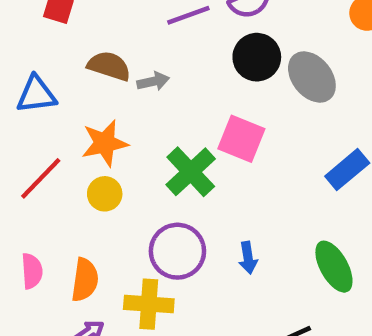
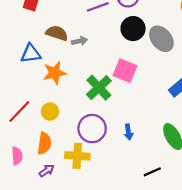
blue triangle: (36, 95) -> (31, 54), moved
red line: (41, 178) -> (19, 112), moved
yellow circle: (105, 194) -> (50, 112), moved
pink semicircle: (32, 271) -> (17, 156), moved

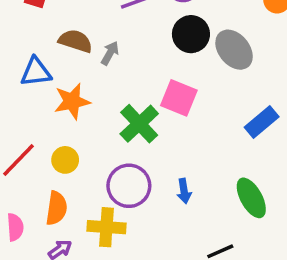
gray arrow: (80, 41) -> (110, 53), turned -49

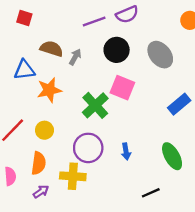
black circle: (191, 34) -> (117, 50), moved

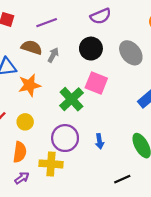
purple line: (94, 22) -> (47, 23), moved

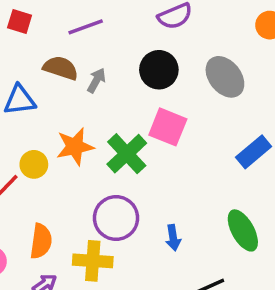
orange star: (29, 85) -> (75, 147), moved
yellow circle: (25, 122) -> (34, 164), moved
blue arrow: (100, 141) -> (173, 238), moved

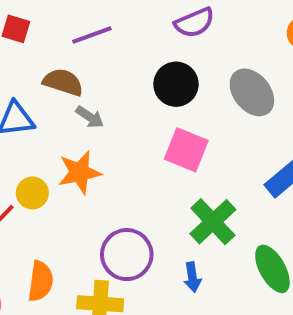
gray arrow: (96, 80) -> (90, 117), moved, turned 95
green cross: (127, 154) -> (213, 222), moved

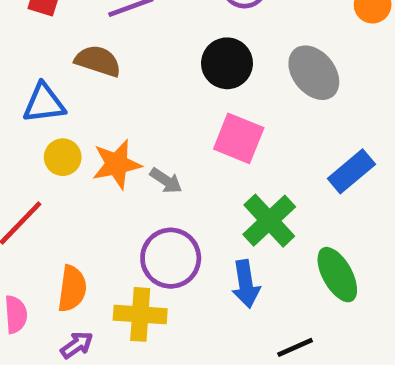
gray arrow: (90, 117) -> (166, 181), moved
yellow circle: (32, 193) -> (63, 157), moved
blue arrow: (192, 277) -> (246, 284), size x1.4

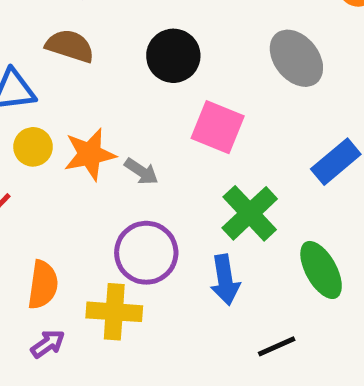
black circle: (227, 63) -> (173, 56), moved

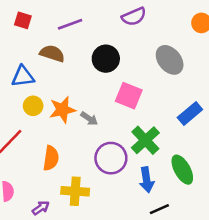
purple circle: (146, 253) -> (111, 158), moved
blue arrow: (225, 280) -> (147, 180), moved
orange semicircle: (43, 285) -> (51, 158), moved

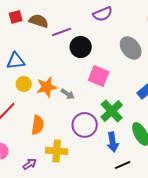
red square: (23, 20) -> (16, 17), turned -32
purple line: (70, 24) -> (62, 32), moved
brown semicircle: (52, 54) -> (39, 21), moved

